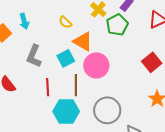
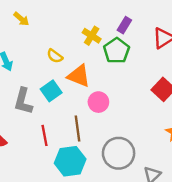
cyan square: (66, 58) -> (51, 91), moved
pink circle: (96, 65) -> (98, 102), size x0.7

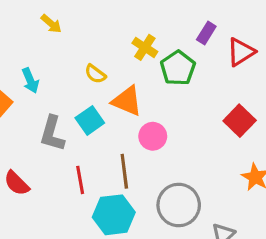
purple rectangle: (124, 25) -> (206, 33), moved

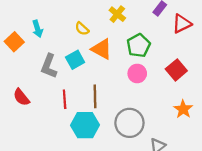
green pentagon: (178, 68) -> (139, 45), moved
pink circle: (153, 136) -> (137, 73), moved

